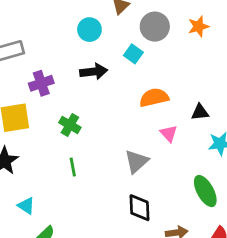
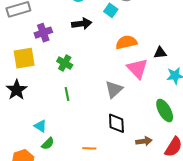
pink triangle: (169, 133) -> (137, 69), size x1.6
cyan triangle: (26, 206) -> (40, 126), moved

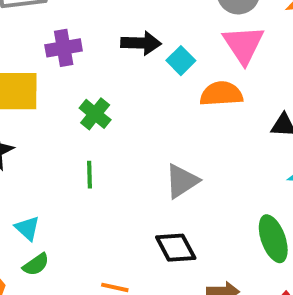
cyan square: (111, 10) -> (181, 61), moved
pink triangle: (137, 69) -> (244, 45), moved
black diamond: (116, 123) -> (176, 248), turned -35

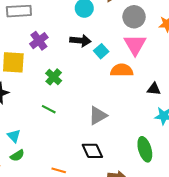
purple cross: (64, 48) -> (39, 41), turned -30
green line: (90, 175) -> (49, 109), turned -64

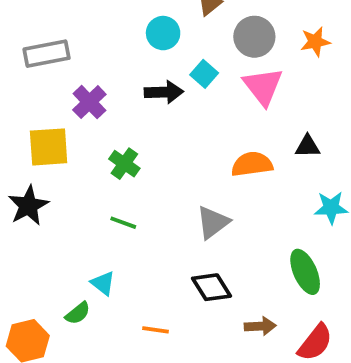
cyan square: (101, 51) -> (204, 74), moved
orange semicircle: (122, 70) -> (252, 164), moved
black triangle: (154, 89) -> (308, 146), moved
cyan triangle: (14, 136) -> (103, 283), moved

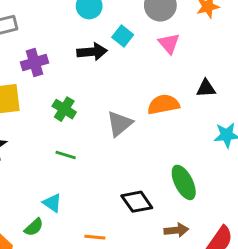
pink triangle: (263, 86) -> (169, 43), size x0.7
purple cross: (89, 102) -> (35, 63), turned 30
gray triangle: (213, 222) -> (120, 124), moved
green ellipse: (305, 272) -> (184, 182), moved

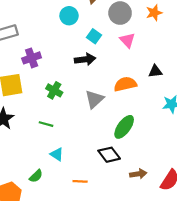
black arrow: (92, 52) -> (85, 59), moved
green line: (66, 155) -> (46, 124), moved
green ellipse: (184, 182) -> (124, 127), moved, turned 65
cyan triangle: (52, 203) -> (57, 154), moved

